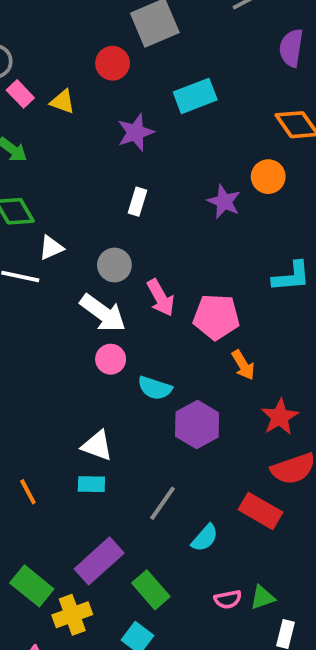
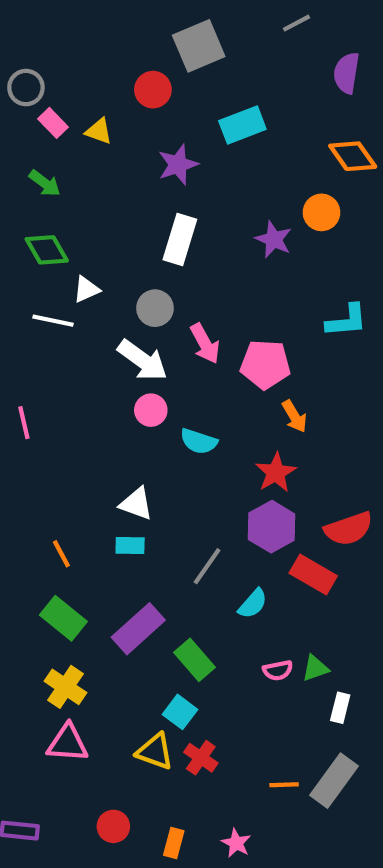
white rectangle: (138, 202) -> (180, 239), size x1.6
red star: (280, 417) -> (276, 473), moved
purple hexagon: (197, 425) -> (272, 527), moved
green rectangle: (32, 586) -> (63, 618), moved
yellow cross: (72, 615) -> (65, 687), moved, turned -36

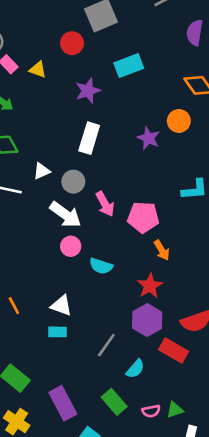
white triangle: (86, 289) -> (42, 171), moved
orange line: (61, 554) -> (14, 306), moved
purple rectangle: (138, 629) -> (63, 403), moved, turned -76
green rectangle: (195, 660) -> (114, 402), moved

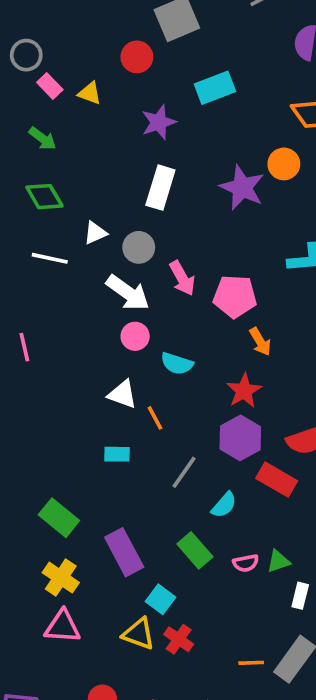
purple star: (148, 138) -> (242, 188), size x1.4
orange line: (14, 306) -> (155, 418), moved
white triangle: (61, 306) -> (122, 394), moved

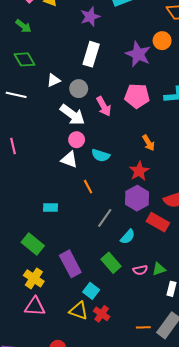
white line: (50, 258) -> (16, 95), moved
pink pentagon: (235, 296) -> (137, 96), moved
white triangle: (122, 394) -> (69, 160), moved
cyan rectangle: (117, 454) -> (51, 207), moved

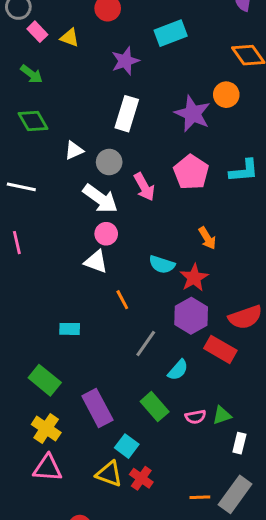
white line: (16, 95) -> (21, 187), moved
pink pentagon: (137, 96) -> (191, 172), turned 30
cyan semicircle: (101, 155) -> (162, 264), moved

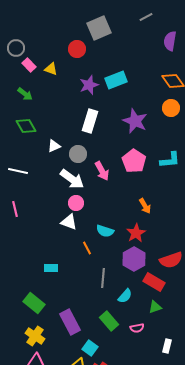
cyan rectangle: (171, 33) -> (116, 80), moved
orange circle: (226, 95) -> (171, 108), moved
cyan semicircle: (162, 264) -> (105, 231), moved
gray line: (146, 344) -> (103, 278), turned -30
green triangle: (222, 415) -> (155, 307), moved

